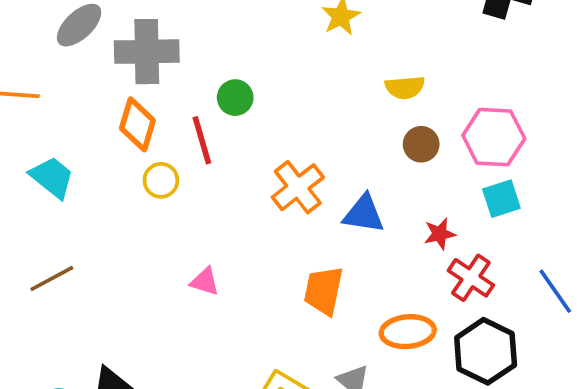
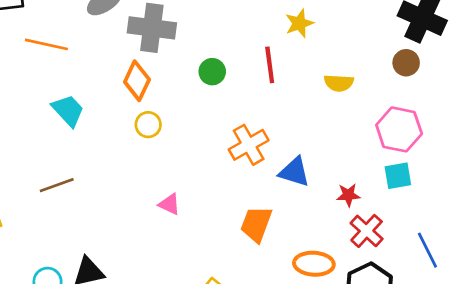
red line: (202, 140) -> (270, 65), moved
brown circle: (421, 144) -> (406, 63), moved

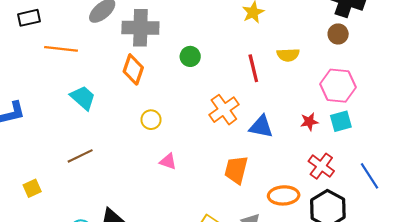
red line: (270, 65) -> (253, 68), moved
yellow circle: (148, 125) -> (151, 120), moved
red star: (348, 195) -> (309, 122), moved

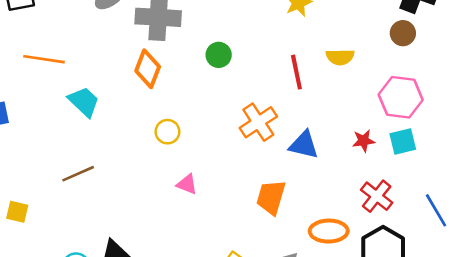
orange line: (61, 49) -> (44, 59), moved
yellow square: (32, 188) -> (17, 212), turned 36

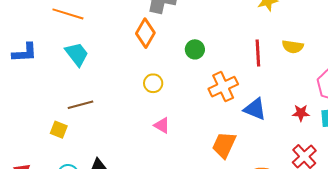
green circle: (219, 55) -> (195, 49), moved
cyan trapezoid: (84, 102) -> (77, 54), moved
yellow square: (17, 212) -> (59, 130), moved

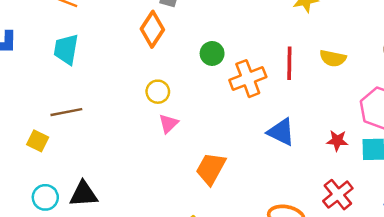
cyan trapezoid: (77, 54) -> (66, 49), turned -136
orange cross: (223, 87) -> (248, 79), moved
pink triangle: (162, 125) -> (169, 124), moved, turned 42
orange trapezoid: (224, 145) -> (211, 169), moved

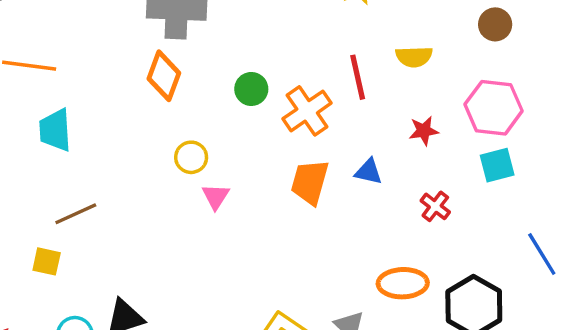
blue triangle: (281, 132) -> (369, 172), size x0.7
red star: (337, 141) -> (424, 131), moved
orange trapezoid: (211, 169) -> (310, 182), moved
red cross: (338, 195) -> (435, 206), moved, size x0.7

